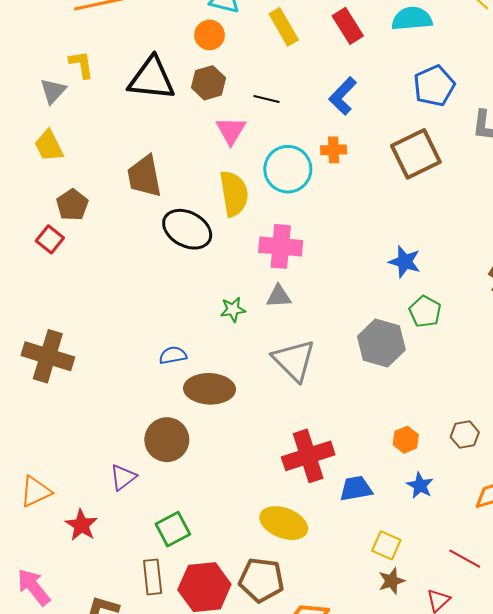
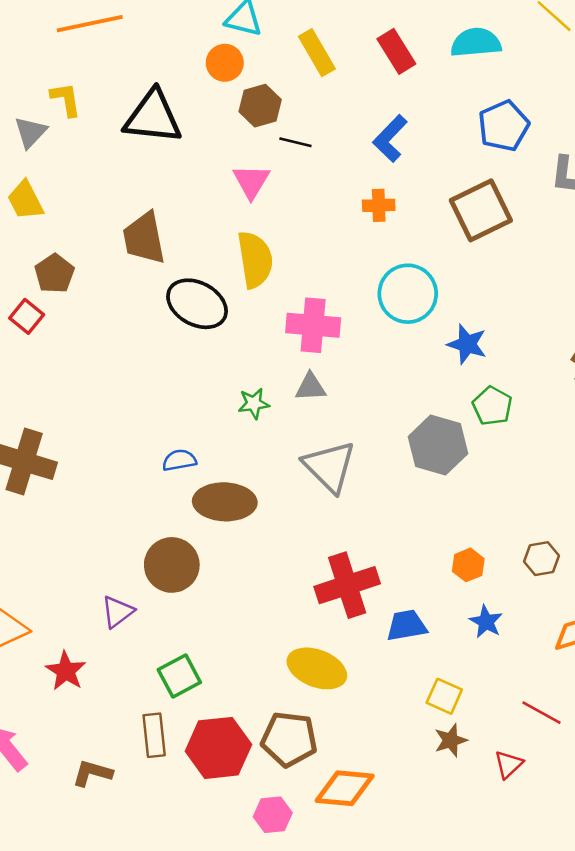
brown hexagon: (209, 83) -> (260, 106), moved
cyan circle: (288, 169) -> (408, 294), moved

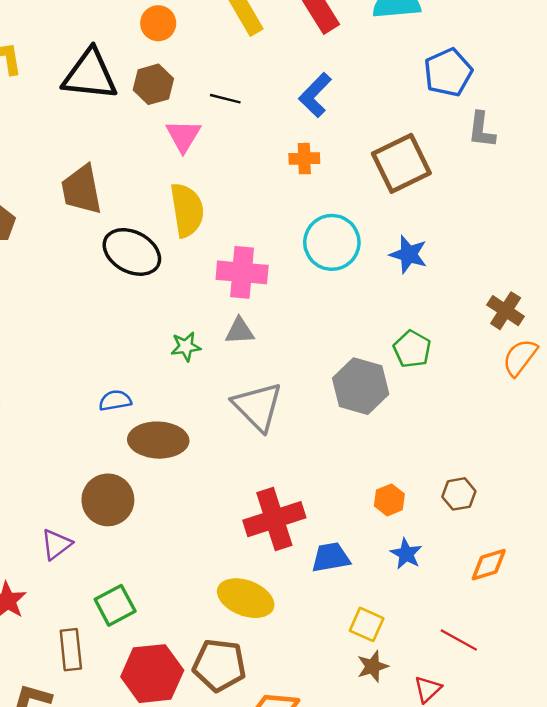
brown hexagon: (260, 106) -> (153, 84), moved
blue pentagon: (504, 126) -> (448, 72), moved
blue star: (467, 344) -> (409, 254), moved
brown rectangle: (154, 735) -> (71, 650), moved

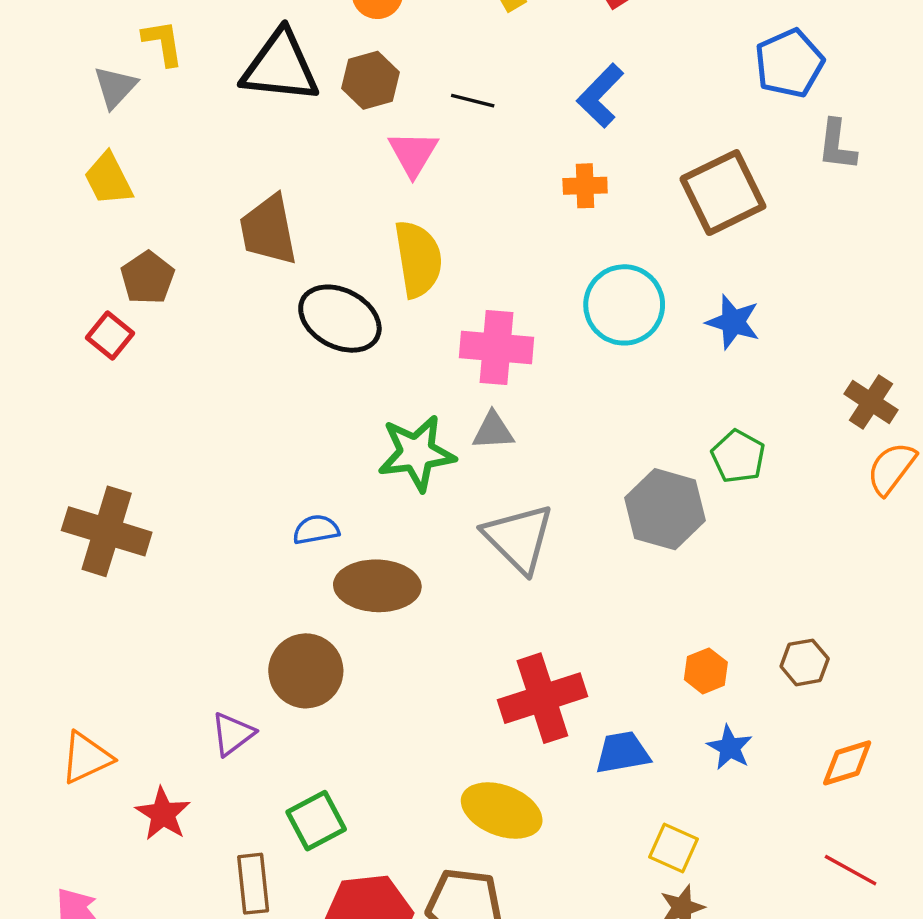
green star: (186, 347) -> (416, 453), size x1.8
red line: (459, 640) -> (851, 870), moved

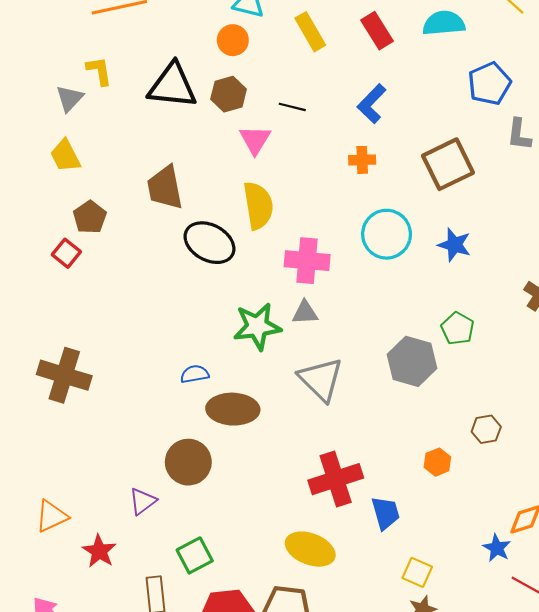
brown hexagon: (805, 662) -> (486, 429), moved
blue star: (730, 748) -> (497, 548), moved
blue trapezoid: (622, 753) -> (385, 513), turned 84

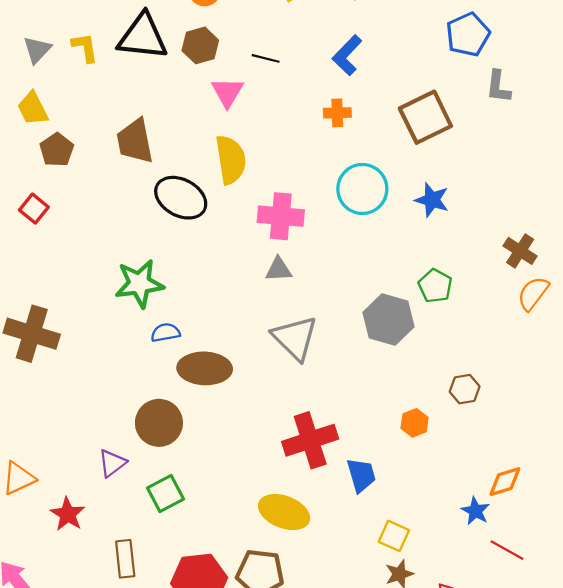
yellow L-shape: (99, 71) -> (85, 48), moved
brown pentagon: (90, 217) -> (57, 150), moved
green star: (257, 326) -> (139, 284), moved
green square: (195, 555) -> (165, 494), moved

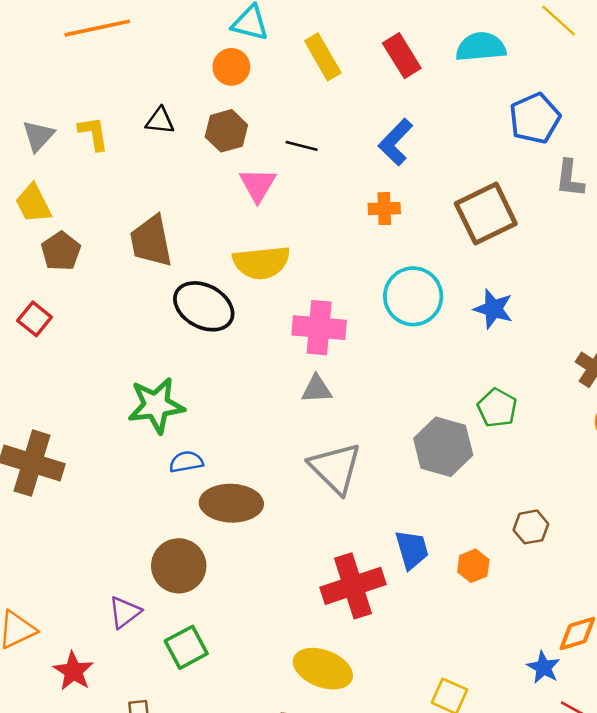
black triangle: (143, 37) -> (160, 121), size x0.5
yellow semicircle: (231, 160) -> (261, 262), turned 93
blue trapezoid: (361, 475) -> (412, 550), moved

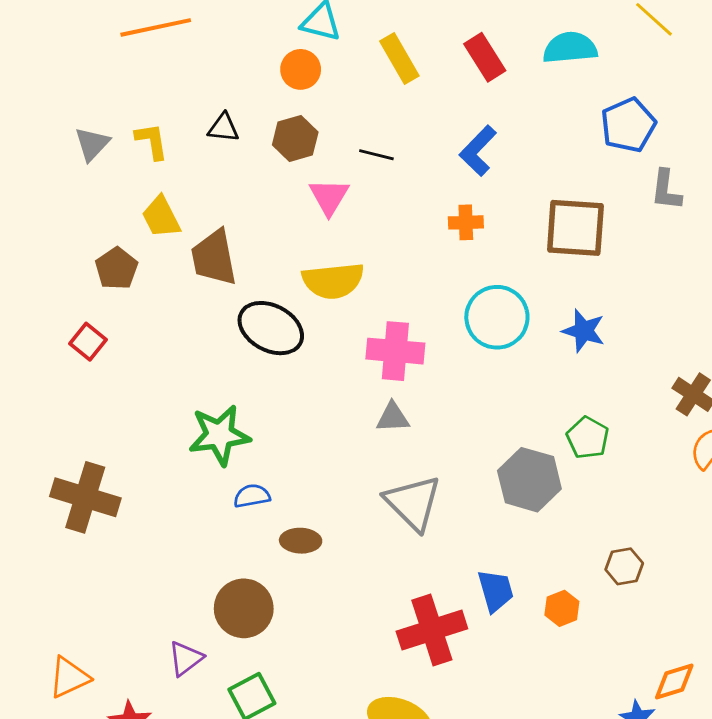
yellow trapezoid: (33, 204) -> (161, 217), moved
brown square: (486, 214) -> (575, 228), turned 30
brown ellipse: (231, 503) -> (301, 541), size x0.6

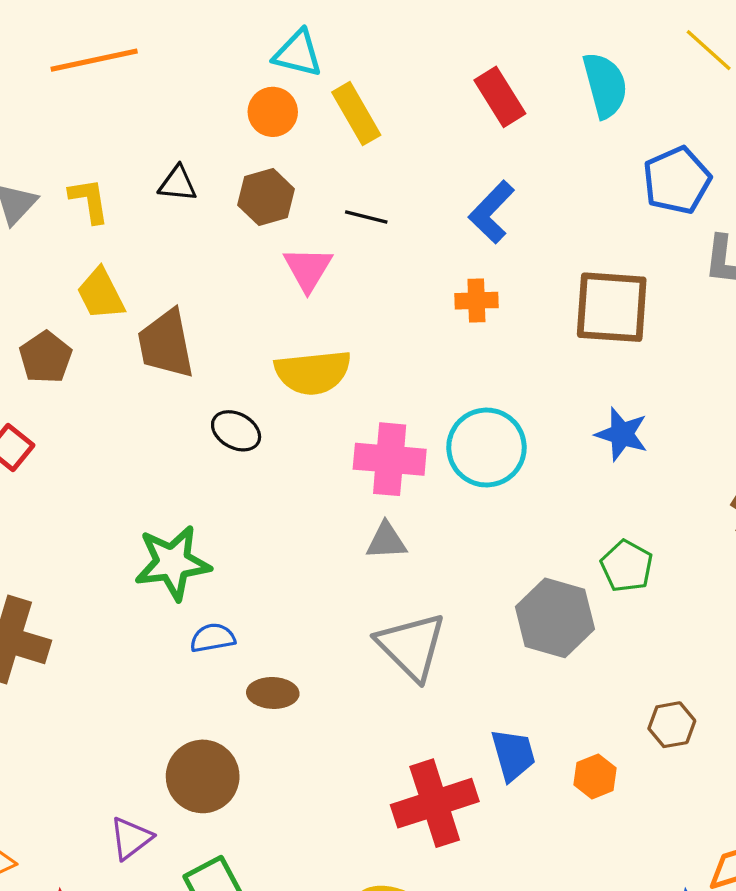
cyan semicircle: (570, 48) -> (605, 85), turned 80
yellow rectangle: (399, 59) -> (356, 114), moved
cyan circle: (497, 317) -> (486, 448), moved
black ellipse: (271, 328) -> (236, 431), size x0.6

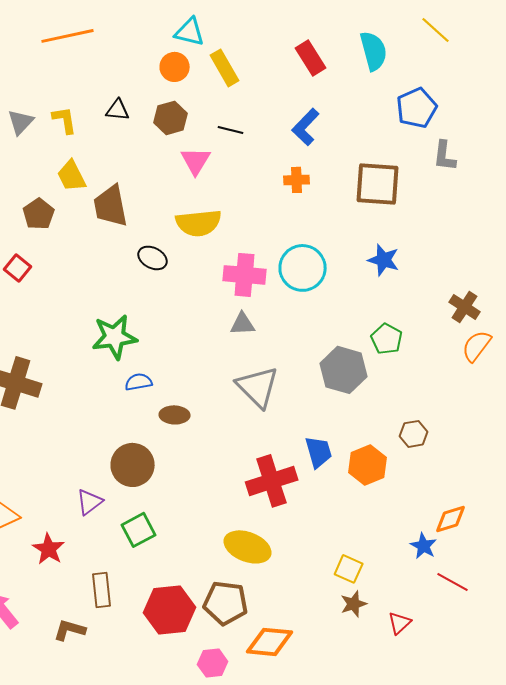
orange hexagon: (595, 776) -> (368, 465), size x1.5

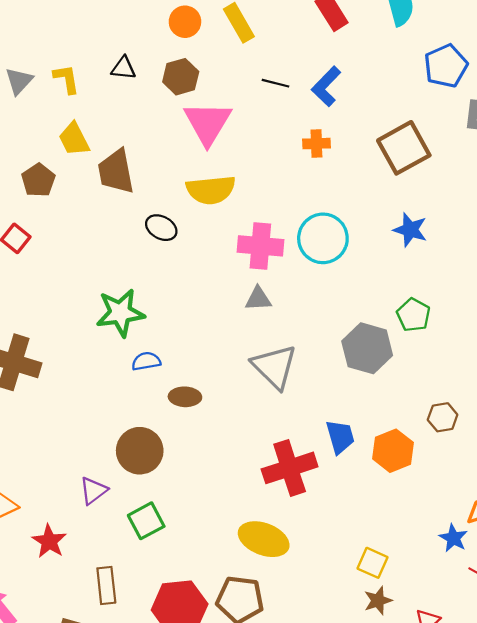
black line: (231, 130) -> (276, 83), moved
pink triangle: (196, 161) -> (208, 123), size x1.5
brown square: (378, 184) -> (404, 148), turned -33

